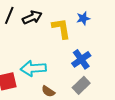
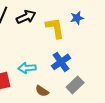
blue cross: (81, 59) -> (61, 62), moved
cyan arrow: (33, 68) -> (27, 68), size x0.7

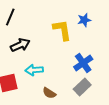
black arrow: (26, 17) -> (20, 45), moved
blue cross: (61, 62) -> (83, 63), moved

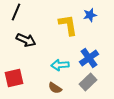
black arrow: (20, 45) -> (26, 40), turned 48
cyan arrow: (34, 70) -> (60, 65), moved

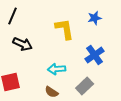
blue star: (90, 15) -> (95, 18), moved
blue cross: (89, 58) -> (95, 55), moved

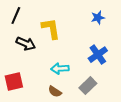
yellow L-shape: (65, 29) -> (51, 29), moved

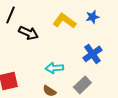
yellow L-shape: (51, 29) -> (64, 21), moved, turned -45
black arrow: (26, 44) -> (28, 33), moved

